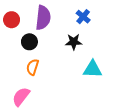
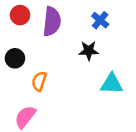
red circle: (12, 20) -> (20, 15), moved
black circle: (29, 42) -> (15, 58), moved

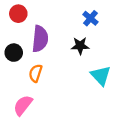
purple semicircle: (52, 21) -> (40, 39), moved
cyan triangle: (112, 84) -> (101, 75), turned 45

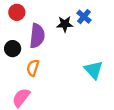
black star: (80, 46) -> (65, 24), moved

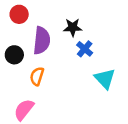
blue cross: (84, 17) -> (85, 49), moved

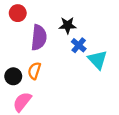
black circle: (14, 55) -> (13, 76), moved
cyan triangle: (105, 79) -> (98, 60), moved

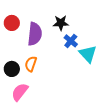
red circle: (18, 13) -> (12, 23), moved

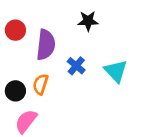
black star: (61, 23) -> (88, 21), moved
blue cross: (71, 41) -> (76, 66), moved

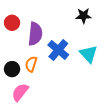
black star: (88, 21) -> (83, 16), moved
blue cross: (76, 66) -> (58, 50), size x1.5

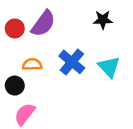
purple semicircle: (35, 34) -> (43, 24), moved, turned 30
orange semicircle: (31, 64) -> (32, 64), moved, turned 70

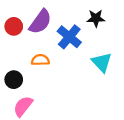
blue cross: (72, 62) -> (69, 37), moved
orange semicircle: (32, 64) -> (40, 60), moved

